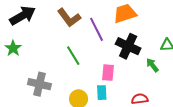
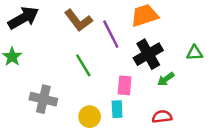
black cross: (128, 46) -> (148, 54), turned 35
green arrow: (152, 65) -> (166, 79), moved, turned -88

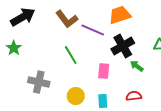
purple line: (111, 34) -> (93, 30), turned -40
green arrow: (166, 79) -> (137, 66), turned 72
cyan rectangle: (117, 109) -> (103, 101), moved

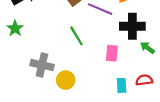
black cross: (123, 46) -> (132, 26), turned 30
yellow circle: (76, 96) -> (66, 80), moved
cyan rectangle: (103, 101) -> (122, 85), moved

